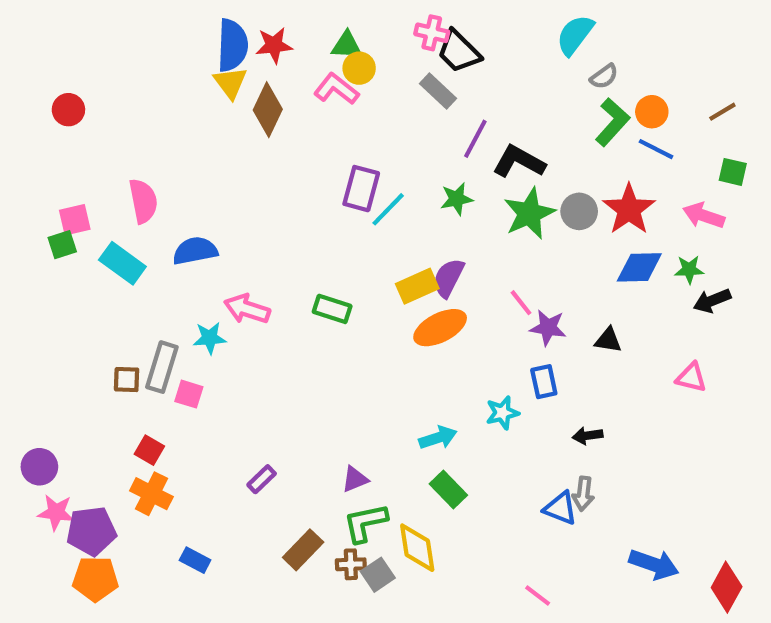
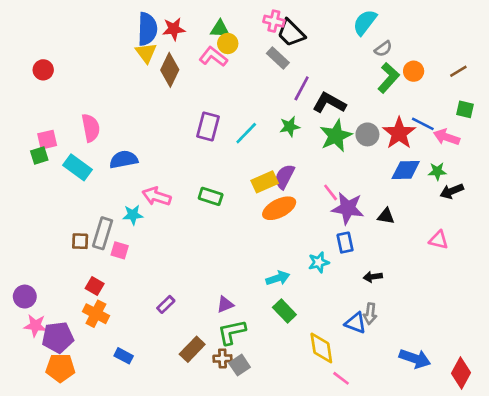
blue line: (656, 149) -> (423, 124), moved
purple rectangle: (361, 189) -> (208, 127), moved
purple star: (548, 328) -> (348, 208), size x1.4
yellow diamond: (417, 548) -> (321, 348), moved

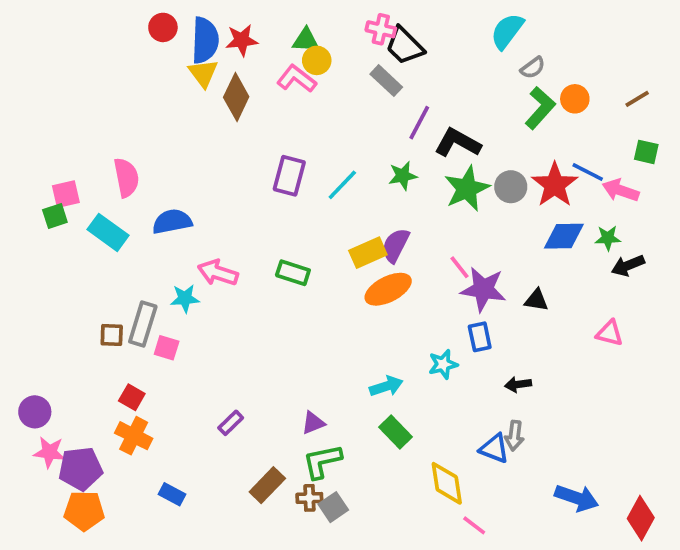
red circle: (43, 70) -> (163, 27), moved

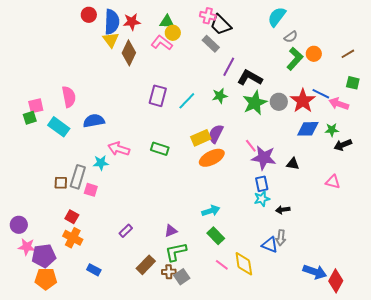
cyan star: (443, 364) -> (262, 199), moved
red diamond: (641, 518) -> (336, 281), moved
pink line: (474, 525) -> (222, 265), moved

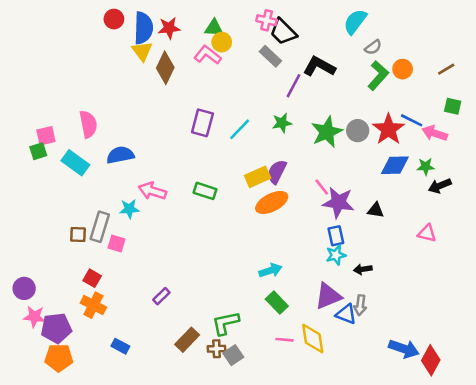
black L-shape: (250, 78) -> (319, 66), moved
purple triangle: (171, 231) -> (328, 296), moved, size x1.6
pink line: (222, 265) -> (285, 340), turned -32

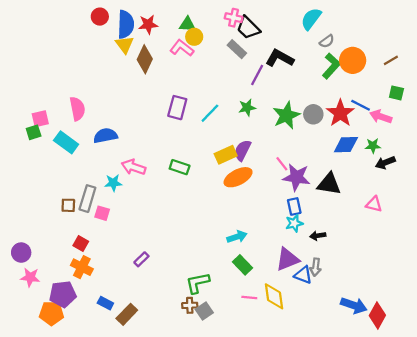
orange circle: (403, 69) -> (353, 60), size x1.5
black triangle: (376, 210) -> (329, 184), size x1.6
purple pentagon: (56, 328) -> (63, 294), moved
brown rectangle: (187, 340) -> (127, 314), moved

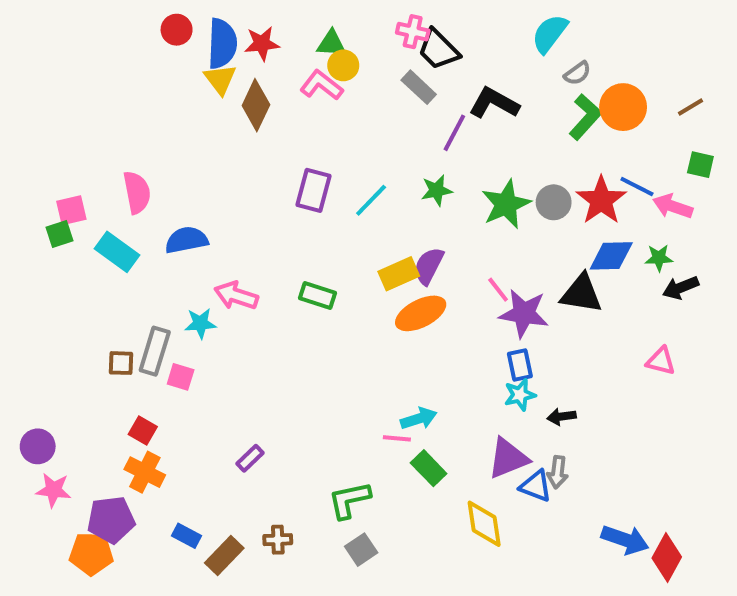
black triangle: (329, 184) -> (581, 294), moved
pink line: (249, 297) -> (397, 438), moved
brown cross: (190, 305) -> (278, 540), moved

